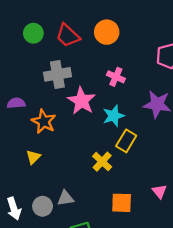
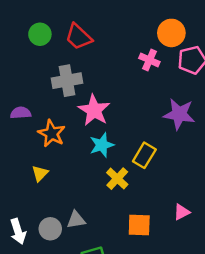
orange circle: (107, 32) -> (171, 33), moved
pink cross: (116, 77) -> (149, 60), moved
cyan star: (114, 116) -> (102, 145), moved
pink triangle: (159, 191) -> (182, 212), turned 42

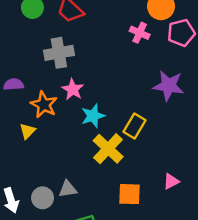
pink star: (94, 110) -> (73, 89), moved, size x0.7
yellow triangle: (40, 173) -> (27, 131), moved
yellow cross: (117, 179) -> (108, 149), size x1.4

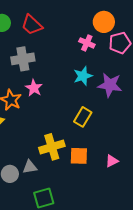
cyan star: (93, 116) -> (83, 76), moved
yellow cross: (108, 149) -> (52, 147), moved, turned 30
orange square: (130, 194) -> (79, 156), moved

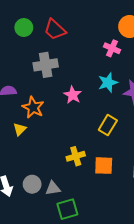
pink star: (34, 88) -> (73, 95), moved
yellow cross: (52, 147) -> (76, 156), size x0.7
gray triangle: (30, 167) -> (53, 188), moved

